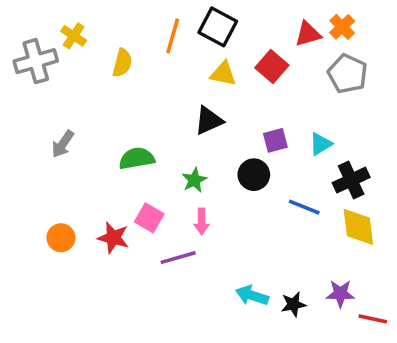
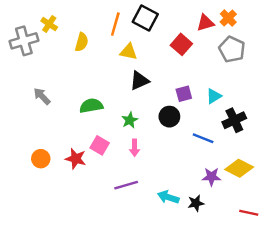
yellow triangle: (223, 74) -> (129, 52), moved
gray arrow: (63, 144) -> (42, 96), turned 102
yellow diamond: (358, 227) -> (239, 168), moved, turned -56
purple line: (178, 258) -> (126, 185), moved
purple star: (340, 294) -> (211, 177), moved

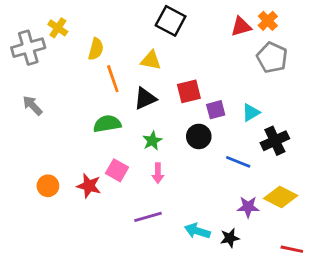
orange line: (115, 24) -> (113, 79), moved, turned -35
red square: (181, 44) -> (189, 91), moved, turned 35
black triangle: (139, 81) -> (145, 98), moved
gray arrow: (42, 96) -> (32, 105), moved

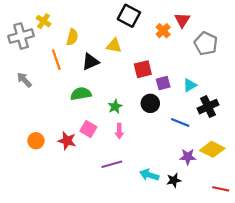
orange cross: (268, 21) -> (163, 31), moved
red triangle: (241, 27) -> (182, 20), turned -42
orange line: (113, 79) -> (56, 60), moved
black triangle: (145, 98) -> (90, 62), moved

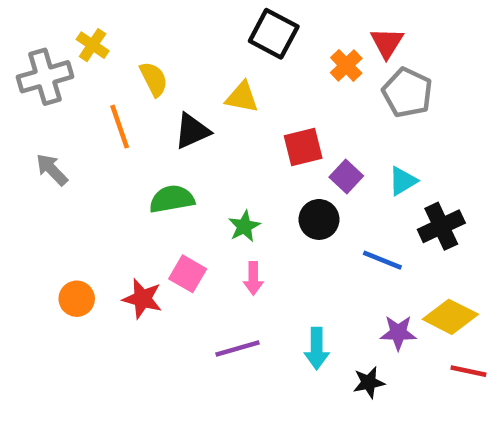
yellow semicircle: (72, 37) -> (154, 79), turned -42
gray pentagon: (206, 44) -> (407, 93), moved
purple square: (163, 83) -> (346, 176), turned -32
cyan arrow: (149, 175) -> (317, 349), moved, turned -108
red line: (221, 189) -> (468, 371), moved

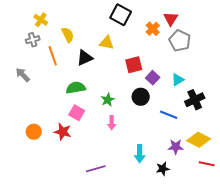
gray cross: (45, 77) -> (33, 40), moved, size x0.6
pink square: (188, 274) -> (77, 113), moved
purple line: (237, 349) -> (96, 169), moved

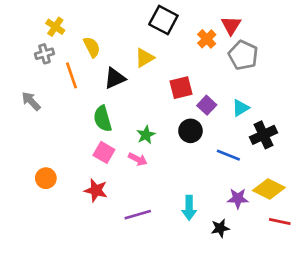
yellow triangle: (107, 43) -> (145, 58), turned -42
green semicircle: (76, 88) -> (103, 119), turned -96
pink arrow: (112, 123) -> (138, 159), moved, turned -64
red star: (63, 132) -> (96, 190), moved
purple line: (96, 169) -> (138, 215), moved

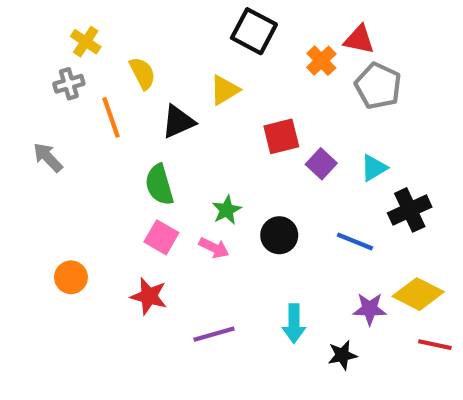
red triangle: (231, 25) -> (359, 40), turned -50
black circle: (190, 131) -> (279, 235), moved

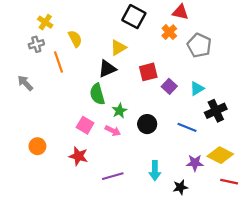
red triangle: (359, 40) -> (180, 12), moved
black triangle: (178, 122) -> (107, 69), moved
green semicircle: (159, 185) -> (97, 94), moved

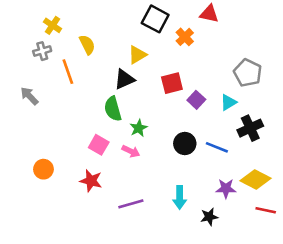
orange cross: (169, 32) -> (185, 37), moved
gray pentagon: (199, 45) -> (248, 73), moved
black circle: (147, 124) -> (185, 144), moved

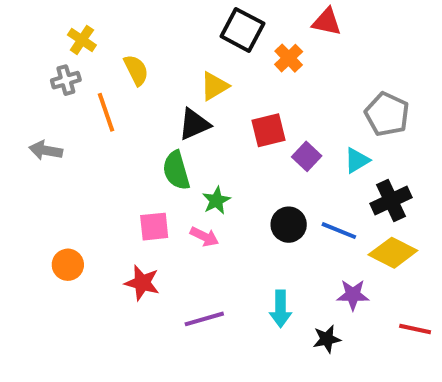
gray arrow: (29, 96) -> (46, 150), turned -36
pink square: (99, 145) -> (154, 227), turned -36
yellow diamond: (255, 179) -> (393, 253), moved

